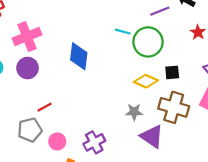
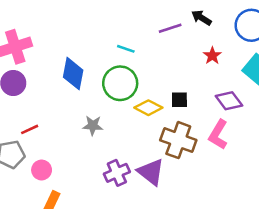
green circle: (148, 42) -> (120, 83), moved
gray star: (134, 112) -> (93, 126), moved
purple cross: (94, 142) -> (117, 173), moved

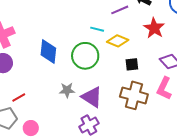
cyan line: (126, 49) -> (97, 29), moved
red star: (212, 56) -> (154, 28), size x1.5
yellow diamond: (148, 108) -> (118, 41), moved
purple triangle: (151, 172) -> (92, 97), moved

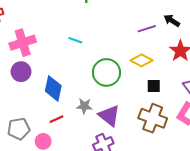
cyan line: (97, 29) -> (75, 40), moved
blue diamond: (48, 52) -> (53, 88), moved
red line: (19, 98) -> (56, 119), moved

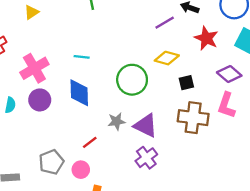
cyan line: (75, 40) -> (82, 57), moved
blue diamond: (53, 88) -> (79, 93), moved

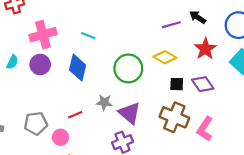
purple diamond: (229, 74) -> (203, 84), moved
pink L-shape: (226, 105) -> (205, 129), moved

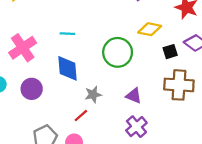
purple circle: (40, 64) -> (32, 89), moved
gray star: (104, 102) -> (93, 94), moved
purple triangle: (130, 113) -> (134, 96), size x0.7

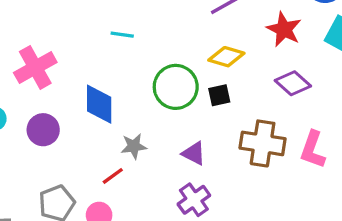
cyan line: (67, 34) -> (122, 35), moved
black square: (170, 52) -> (219, 95), moved

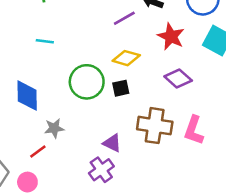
purple triangle: (194, 153) -> (112, 143), moved

